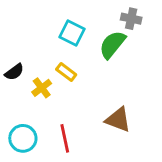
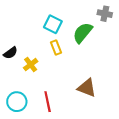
gray cross: (131, 19) -> (105, 14), moved
yellow rectangle: (66, 72) -> (56, 48), moved, turned 32

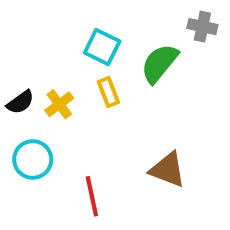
yellow cross: (31, 65) -> (59, 104), moved
cyan circle: (17, 102) -> (33, 159), moved

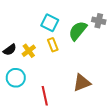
gray cross: (202, 27) -> (99, 21), moved
brown triangle: (168, 170) -> (82, 83), turned -42

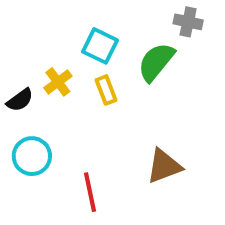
gray cross: (99, 21) -> (188, 22), moved
yellow cross: (29, 51) -> (58, 82), moved

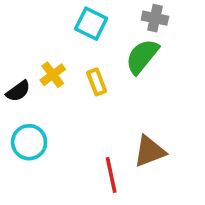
gray cross: (188, 22) -> (155, 18), moved
cyan square: (100, 46) -> (91, 24), moved
red line: (90, 192) -> (111, 175), moved

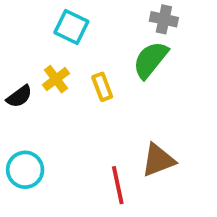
cyan square: (91, 24) -> (71, 27), moved
cyan circle: (29, 142) -> (25, 170), moved

